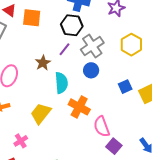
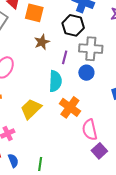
gray cross: (92, 46) -> (91, 49), turned 30
purple line: (64, 49) -> (65, 57), moved, turned -32
brown star: (43, 63) -> (42, 42), moved

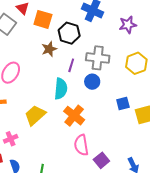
black hexagon: (73, 25) -> (69, 33), moved
pink semicircle: (90, 130) -> (81, 145), moved

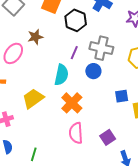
brown star: (49, 49) -> (35, 37), moved
purple square: (101, 160) -> (108, 137), moved

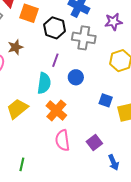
gray cross: (101, 48) -> (84, 38), moved
blue square: (122, 96) -> (106, 100), turned 32

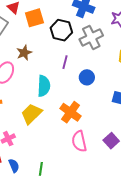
orange square: (29, 13) -> (34, 18), turned -30
gray cross: (84, 38) -> (91, 37), turned -30
cyan semicircle: (44, 83) -> (44, 86), moved

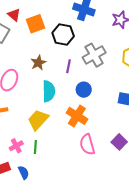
gray cross: (91, 37) -> (94, 55), moved
brown star: (24, 53) -> (38, 63), moved
blue circle: (87, 77) -> (84, 90), moved
green line: (41, 169) -> (35, 147), moved

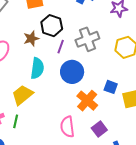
black hexagon: (63, 34) -> (52, 26), moved
blue circle: (84, 90) -> (72, 72), size x1.5
orange cross: (77, 116) -> (87, 101), moved

